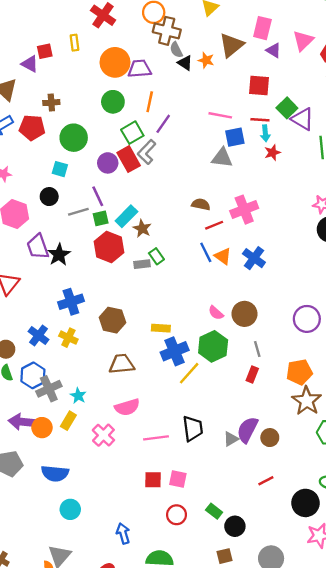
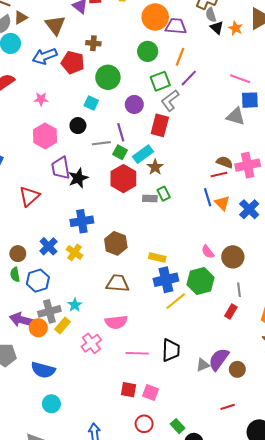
red rectangle: (129, 159) -> (160, 125), moved, turned 35
brown semicircle: (201, 204) -> (225, 162), moved
green square: (101, 218) -> (120, 152), turned 32
gray cross: (49, 389) -> (49, 311), moved

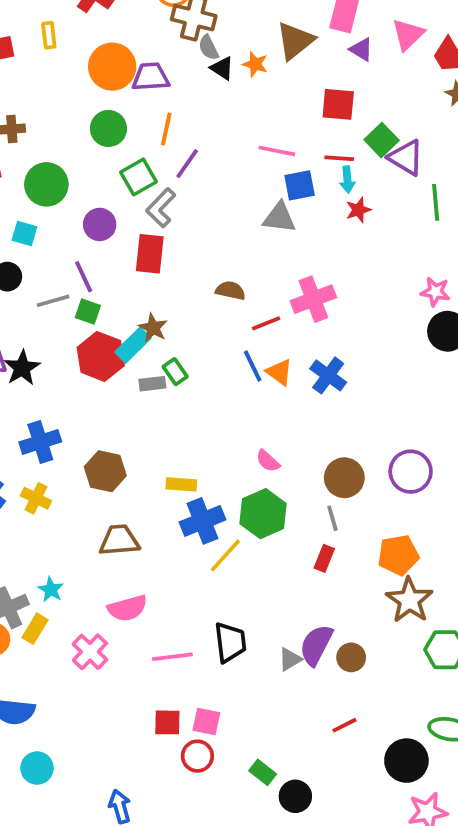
cyan rectangle: (143, 154) -> (133, 345), moved
brown semicircle: (225, 162) -> (230, 291), moved
brown circle: (233, 257) -> (344, 478), moved
red circle: (144, 424) -> (197, 756), moved

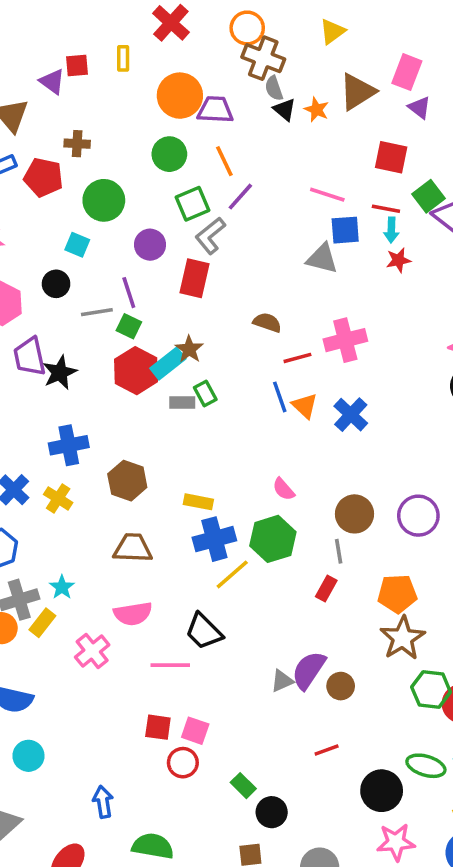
orange line: (166, 129) -> (224, 161), turned -44
black trapezoid: (230, 642) -> (204, 631), moved, turned 135

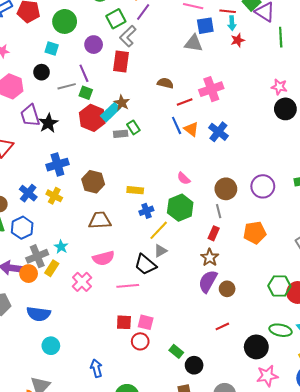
blue cross: (214, 539) -> (146, 211), size x0.6
brown star: (403, 638) -> (210, 257), moved, size x0.7
gray triangle: (282, 681) -> (161, 251), moved

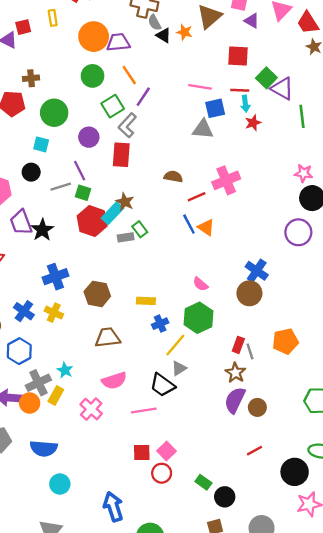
blue cross: (218, 132) -> (257, 271), moved
purple circle: (263, 186) -> (298, 232), moved
gray line: (219, 211) -> (250, 351), moved
pink square: (146, 322) -> (167, 451), turned 35
blue arrow: (96, 368) -> (113, 507), size x1.4

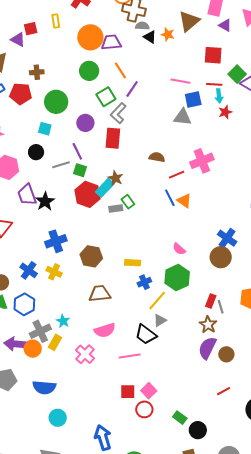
gray semicircle: (154, 22) -> (142, 26), turned 120

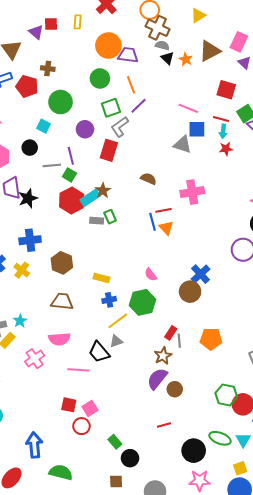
red line: (177, 175) -> (163, 210), moved

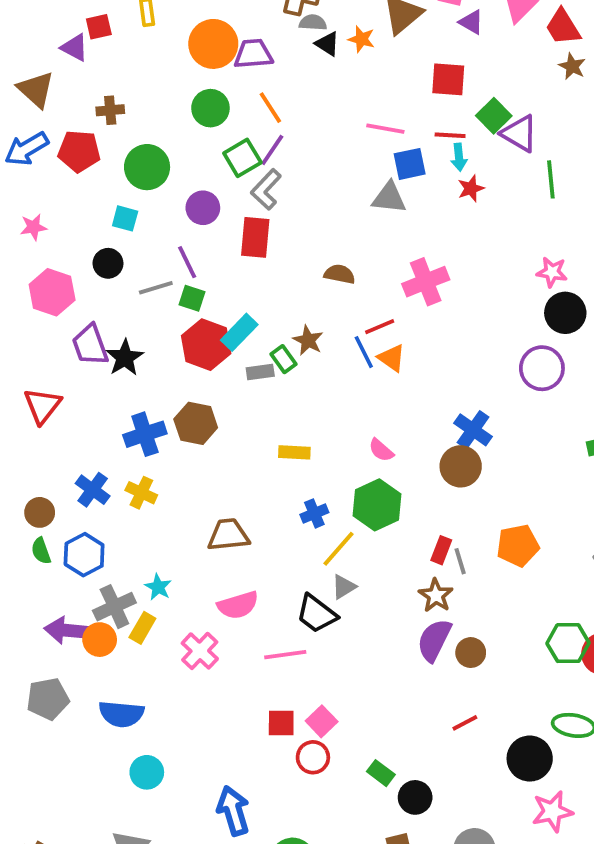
purple line: (139, 106) -> (272, 150), moved
brown star: (103, 191) -> (308, 340), moved
brown hexagon: (62, 263) -> (196, 423), moved
yellow rectangle: (102, 278) -> (294, 452), moved

